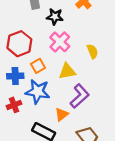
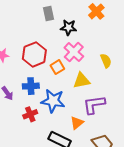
orange square: (38, 66) -> (57, 67), moved
purple L-shape: (80, 96) -> (94, 105), turned -145

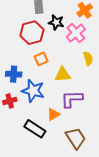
pink cross: (74, 52) -> (76, 33), moved
red hexagon: (34, 54) -> (32, 33), moved

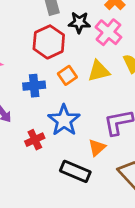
blue cross: (14, 74) -> (34, 86), moved
yellow triangle: (63, 75) -> (99, 71), moved
blue star: (33, 91) -> (64, 120), turned 30

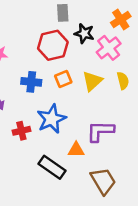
yellow triangle: (99, 71) -> (92, 81), turned -40
orange triangle: (97, 148) -> (76, 150), turned 30

